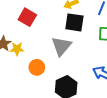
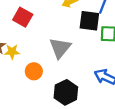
black square: (74, 22) -> (89, 21), moved

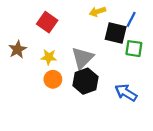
yellow star: (12, 52) -> (49, 57), moved
black hexagon: (66, 92) -> (85, 81), moved

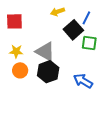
red square: (47, 22) -> (14, 21), turned -36
black square: (116, 33) -> (73, 30), turned 36
gray triangle: (82, 58) -> (45, 52), turned -45

